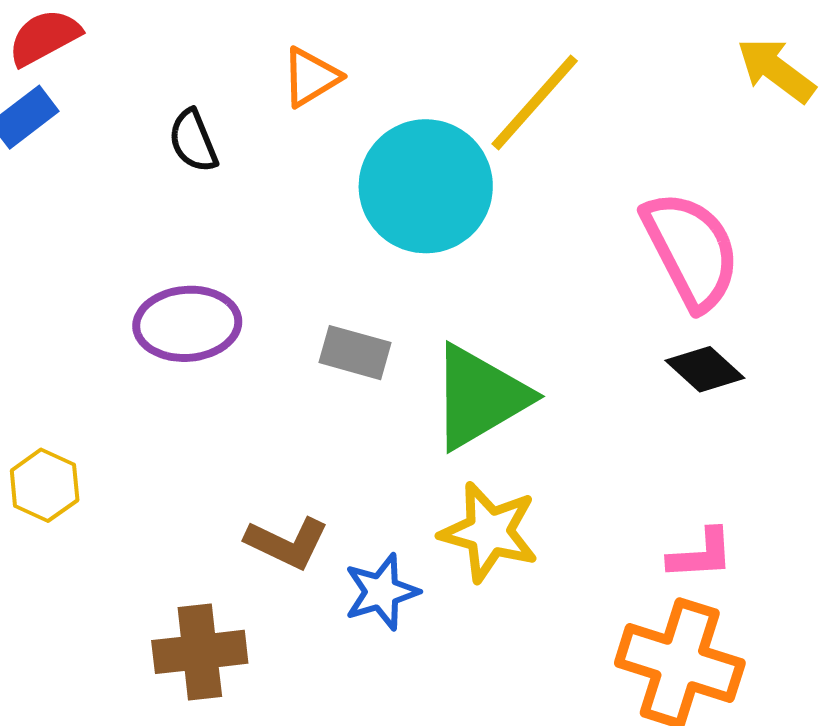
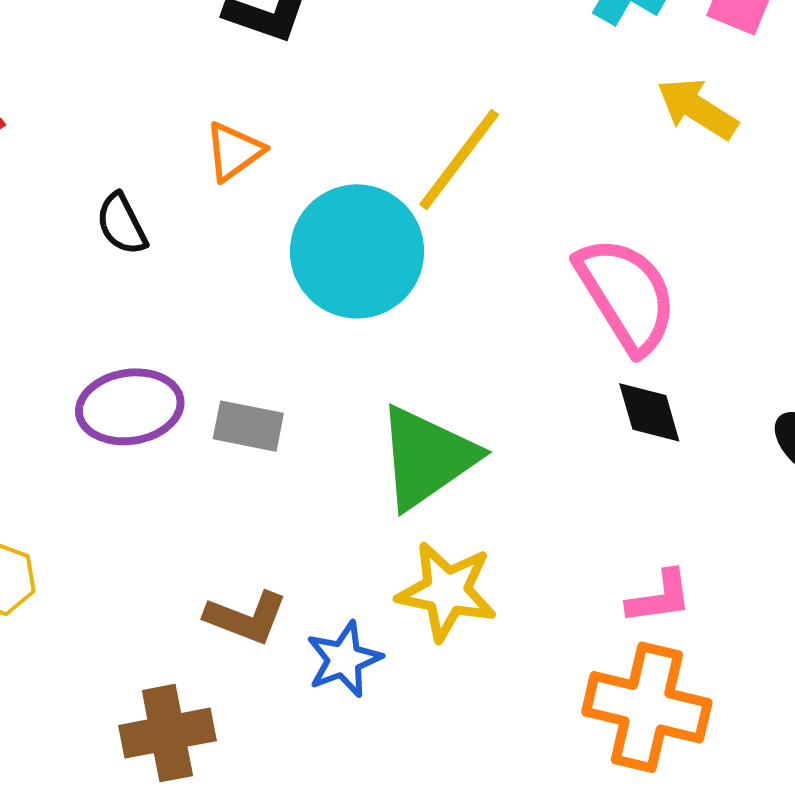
gray rectangle: (355, 353) -> (248, 426), moved
black diamond: (705, 369) -> (649, 412), turned 36

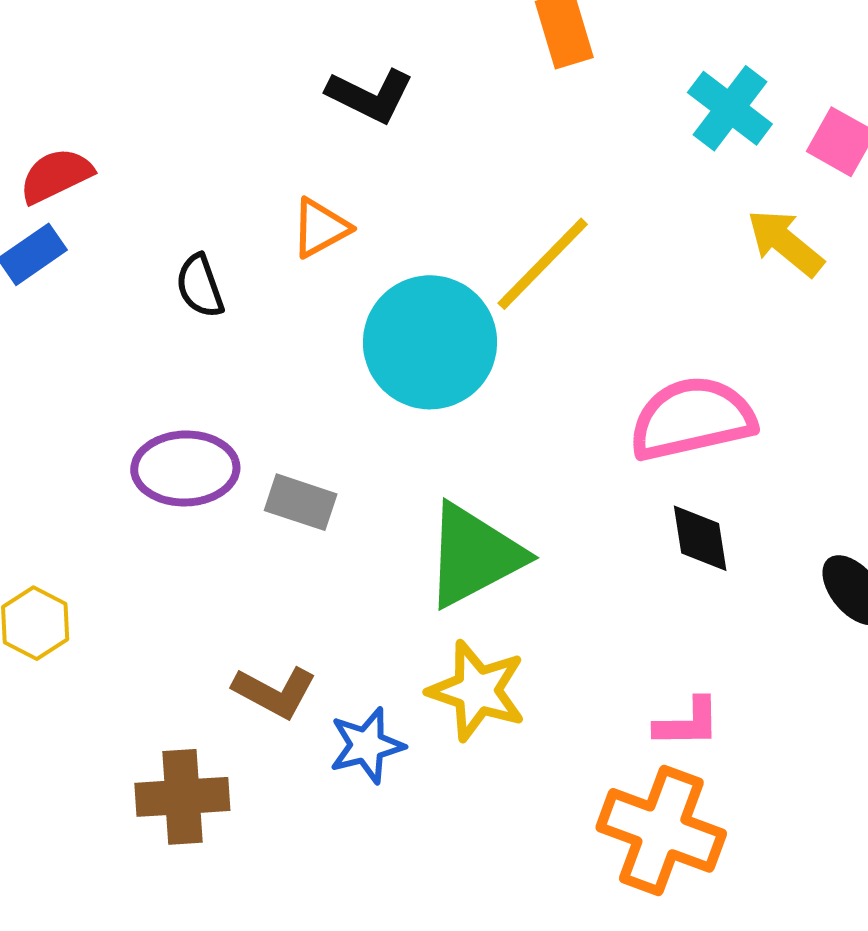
pink semicircle: (626, 295) -> (692, 419), turned -78

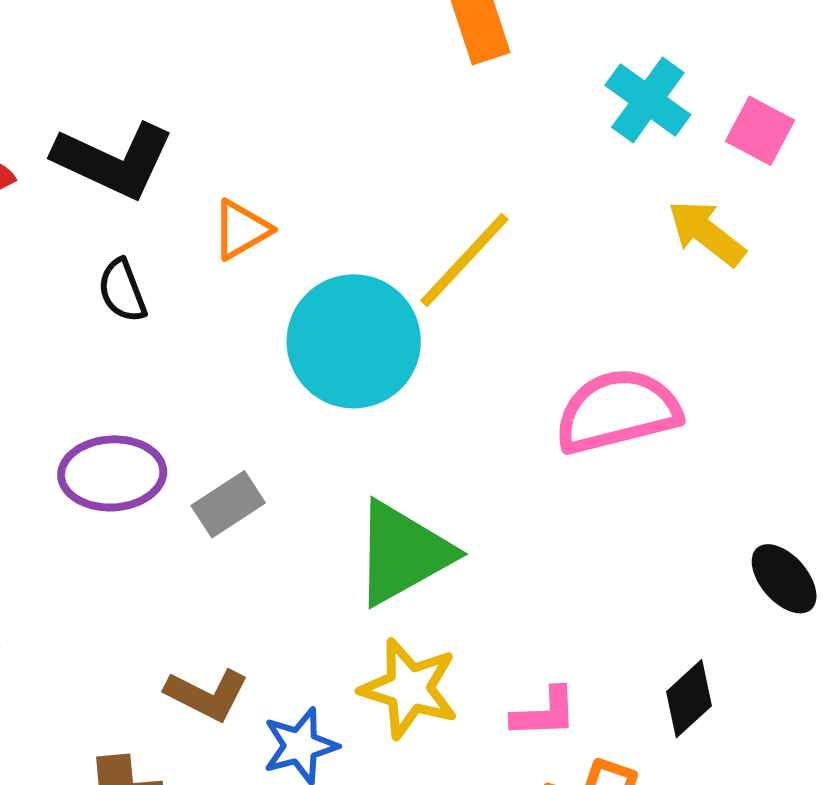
black L-shape: (370, 95) -> (114, 160), moved, size x1.4
gray rectangle: (301, 502) -> (228, 504), turned -50
black diamond: (700, 538) -> (689, 699), moved, turned 58
pink L-shape: (688, 723) -> (544, 713), moved

